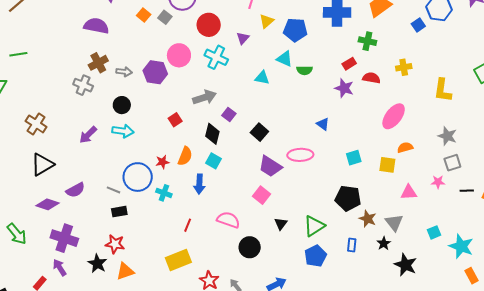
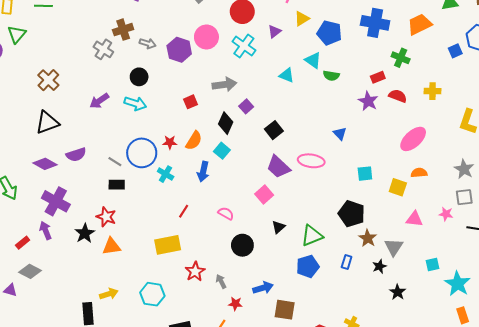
pink semicircle: (228, 220) -> (226, 213), size x0.7
black star: (406, 265) -> (398, 292), size x0.7

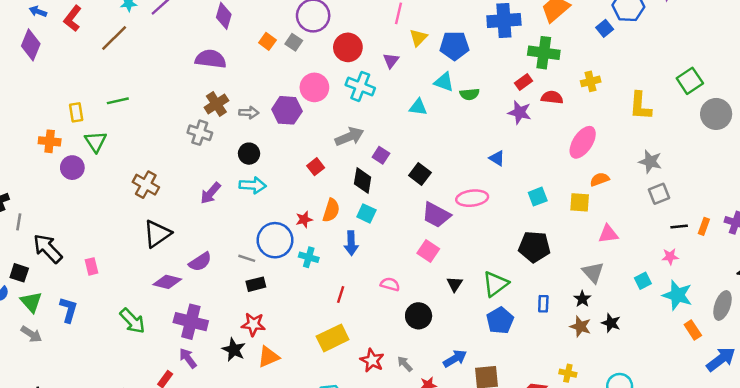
green cross: (401, 58) -> (544, 53), size x1.4
pink star: (446, 214) -> (670, 257), moved
brown star: (368, 238) -> (580, 327), moved

